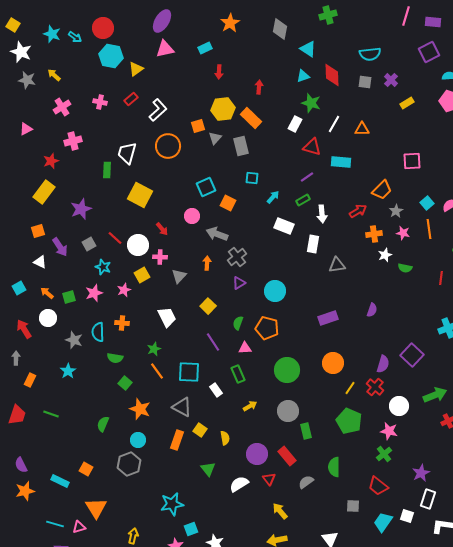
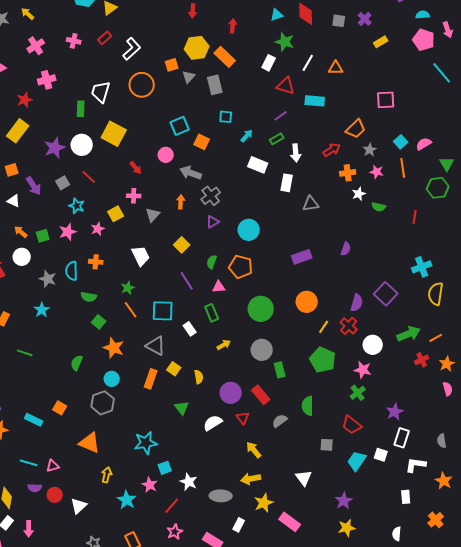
white circle: (138, 245) -> (82, 145), moved
orange triangle: (96, 508) -> (90, 443), moved, turned -35

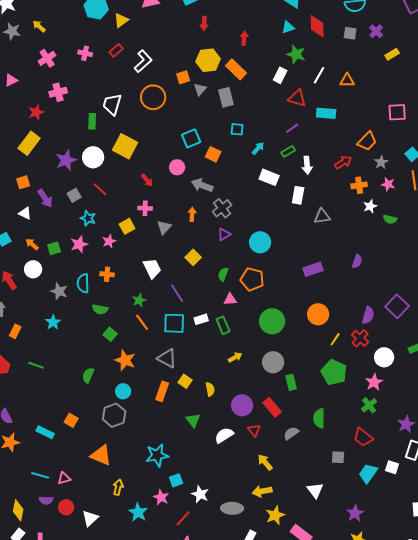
purple line: (187, 281) -> (177, 293), moved
white rectangle: (190, 329) -> (201, 319), moved, turned -72
pink star: (363, 370) -> (374, 382), turned 30

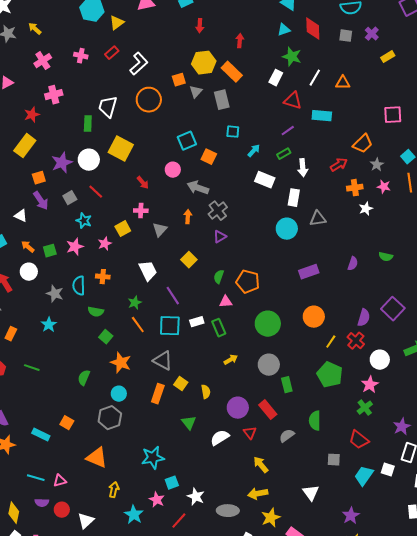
orange square: (23, 182) -> (39, 178), moved
green semicircle: (390, 219) -> (386, 257), moved
cyan circle: (260, 242) -> (287, 229), moved

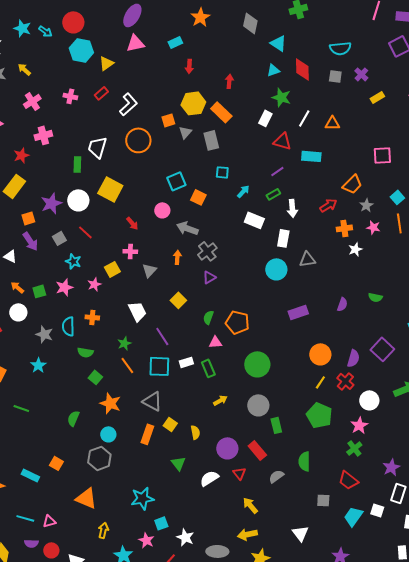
orange circle: (314, 317) -> (320, 354), moved

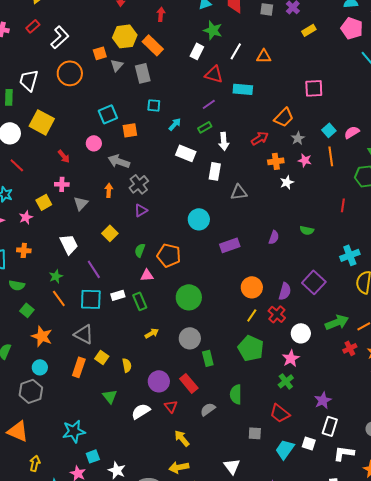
orange square: (198, 197) -> (130, 130), turned -35
cyan circle: (276, 269) -> (199, 219), moved

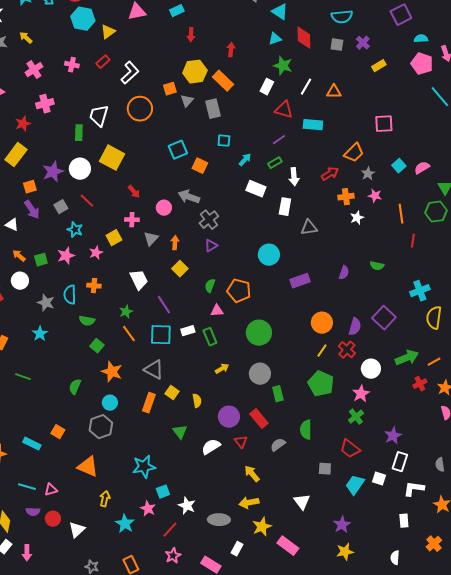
orange square: (130, 130) -> (200, 166), turned 35
pink circle: (94, 143) -> (164, 208), moved
orange line: (331, 156) -> (401, 214), moved
orange arrow: (109, 190) -> (175, 243), moved

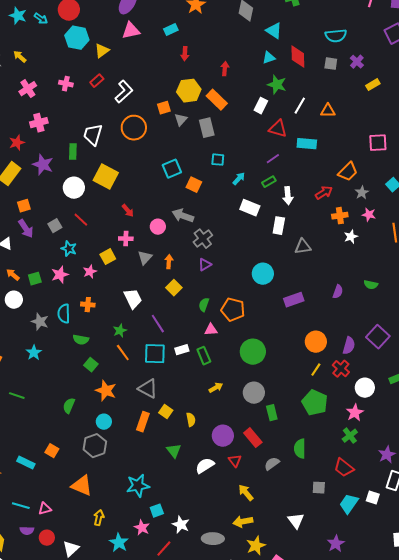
purple star: (53, 172) -> (43, 165), moved, turned -30

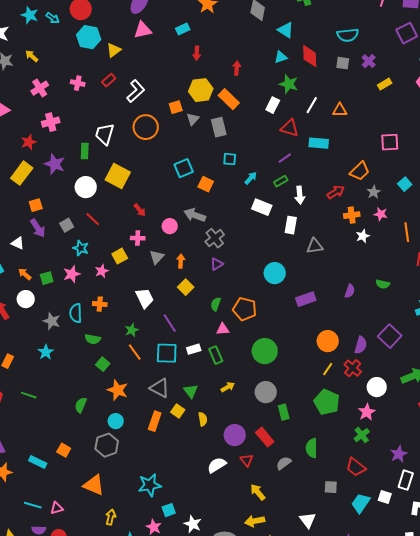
green triangle: (174, 451) -> (191, 391), moved

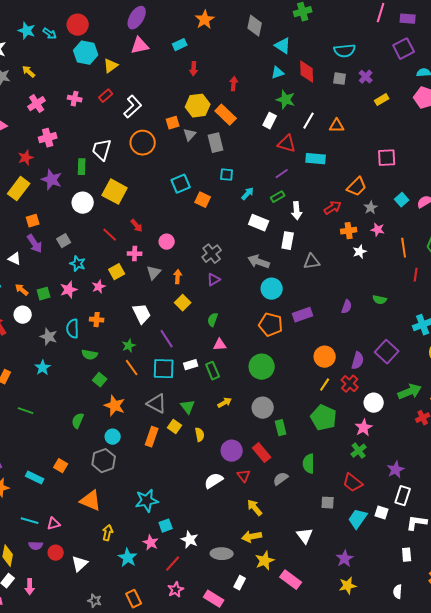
gray arrow: (195, 215) -> (259, 262), moved
red line: (93, 219) -> (110, 235), moved
orange pentagon: (245, 309) -> (271, 325), moved

